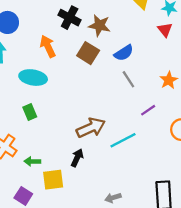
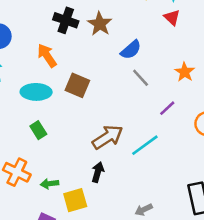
brown star: (99, 25) -> (100, 24), turned 30
brown square: (88, 53) -> (77, 85), moved

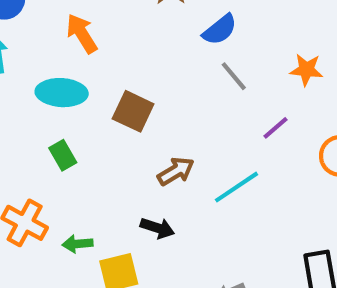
orange star: (185, 72) -> (306, 70), turned -30
brown square: (77, 85) -> (133, 111), moved
brown arrow: (108, 137) -> (176, 171), size x0.7
black arrow: (98, 172) -> (157, 228), turned 90

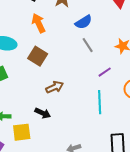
orange arrow: (82, 33) -> (39, 23), moved
cyan line: (236, 187) -> (100, 102), moved, turned -65

